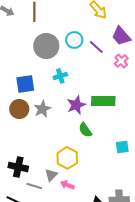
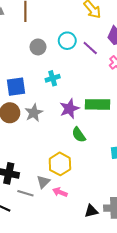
gray circle: (46, 46) -> (38, 47), size x0.6

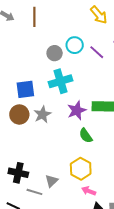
gray circle: (38, 47) -> (55, 53), moved
cyan cross: (53, 78) -> (61, 81), size x1.6
yellow hexagon: (60, 164) -> (81, 169), moved
pink arrow: (60, 192) -> (89, 191), moved

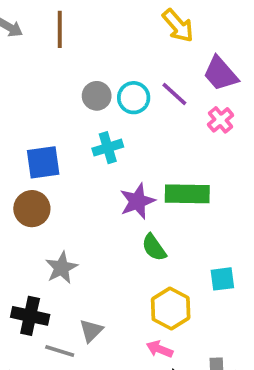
cyan circle: (75, 45) -> (134, 98), moved
cyan cross: (61, 81) -> (108, 148), size x0.7
gray star: (42, 114) -> (62, 268), moved
yellow hexagon: (81, 169) -> (171, 308), moved

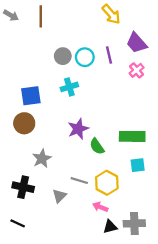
purple line: (174, 94) -> (109, 55), turned 35
green rectangle: (187, 194) -> (132, 136), moved
purple star: (137, 201) -> (78, 129), moved
gray line: (60, 351) -> (79, 181), moved

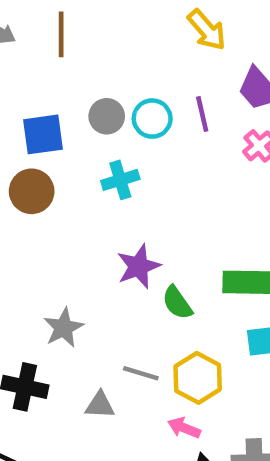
blue square: (31, 96) -> (43, 134), moved
brown circle: (24, 123) -> (32, 191), moved
gray triangle: (59, 196) -> (100, 405), turned 48

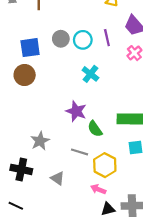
cyan cross: (120, 180) -> (90, 74), moved, turned -35
purple star: (139, 266) -> (76, 111), turned -30
gray line: (141, 373) -> (79, 152), moved
gray triangle: (100, 405) -> (58, 178), turned 32

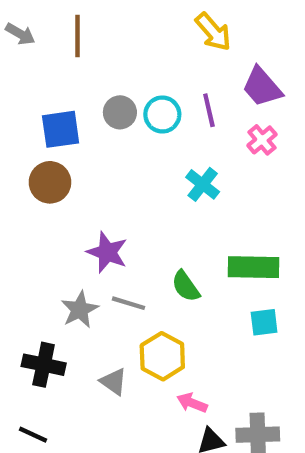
cyan cross: (90, 74) -> (203, 184), moved
purple star: (76, 111) -> (107, 252), moved
gray line: (79, 152) -> (128, 303), moved
yellow hexagon: (105, 165) -> (162, 356), moved

